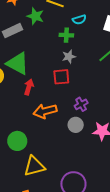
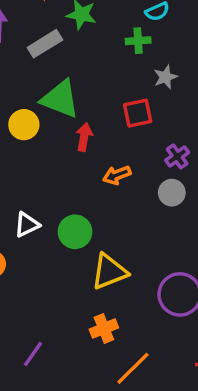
gray star: (69, 57) -> (165, 77), moved
orange arrow: (45, 111) -> (117, 175), size x0.7

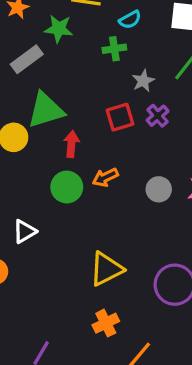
green triangle: (60, 99) -> (46, 110), turned -33
purple cross: (177, 156) -> (158, 116), moved
green circle: (75, 232) -> (67, 187), moved

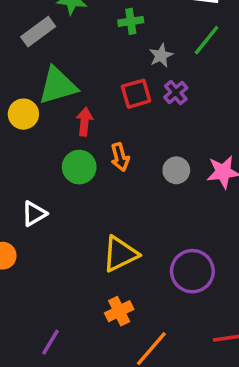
orange arrow: (105, 177) -> (120, 157), turned -80

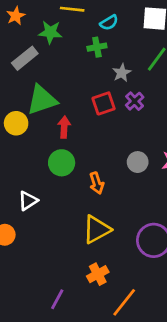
orange arrow: (120, 157) -> (97, 183), moved
purple line: (51, 342) -> (57, 299), moved

